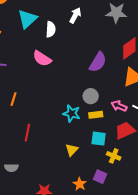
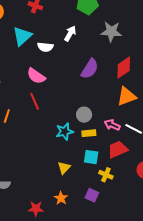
white semicircle: (51, 29) -> (45, 47), turned 91
purple semicircle: (98, 62) -> (90, 69), moved
cyan star: (72, 113) -> (65, 132), turned -30
red line: (27, 133) -> (35, 101), moved, turned -36
orange star: (80, 184) -> (61, 198), moved

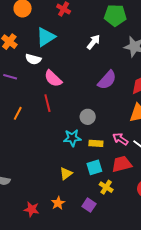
white semicircle: (45, 47) -> (33, 59), moved
gray circle: (84, 115) -> (88, 117), moved
cyan square: (91, 157) -> (94, 167), turned -35

